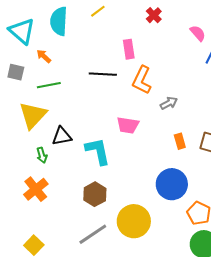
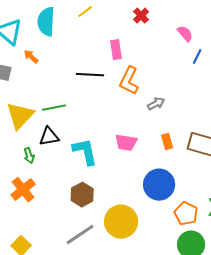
green line: (49, 85) -> (54, 108), moved
pink trapezoid: (128, 125) -> (126, 143), moved

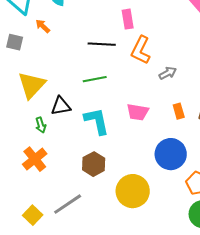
green line: (54, 108) -> (95, 79), moved
gray line: (80, 235) -> (68, 204), moved

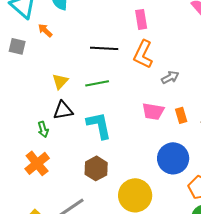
pink rectangle: (128, 19) -> (141, 19), moved
yellow triangle: (32, 85) -> (60, 81), moved, size x0.6
pink trapezoid: (138, 112) -> (153, 111), moved

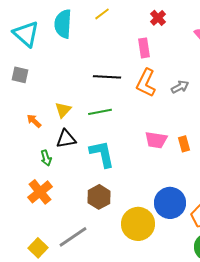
orange arrow: (45, 30) -> (34, 121), moved
gray arrow: (170, 77) -> (180, 87), moved
blue circle: (173, 158) -> (170, 203), moved

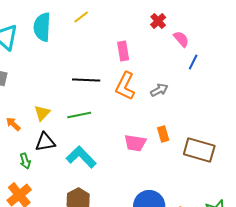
red cross: (158, 18) -> (158, 21), moved
orange rectangle: (184, 144) -> (163, 134), moved
cyan L-shape: (102, 154) -> (81, 157), turned -32

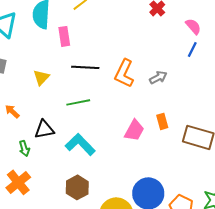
pink semicircle: (181, 39) -> (193, 26), moved
pink rectangle: (123, 51) -> (64, 36), moved
yellow triangle: (42, 113) -> (41, 77), moved
pink trapezoid: (135, 143) -> (134, 130), turned -70

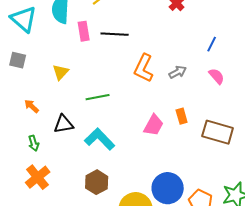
pink semicircle: (193, 26) -> (217, 76), moved
black line: (85, 67) -> (115, 34), moved
green arrow: (24, 148) -> (34, 143), moved

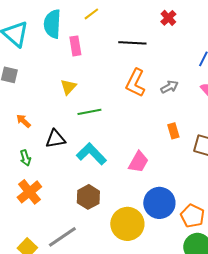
black line: (115, 34) -> (132, 43), moved
yellow triangle: (61, 72) -> (68, 87), moved
pink trapezoid: (154, 125) -> (138, 162), moved

